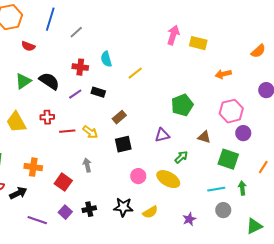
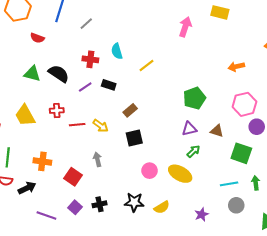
yellow rectangle: (198, 43) -> (220, 12), moved
green triangle: (23, 81) -> (32, 74), turned 48
purple triangle: (162, 135) -> (189, 129), moved

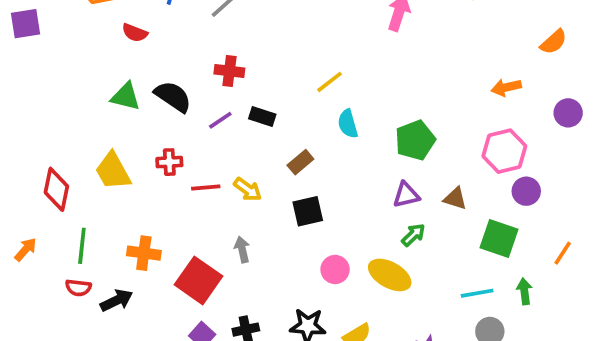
cyan semicircle: (117, 51) -> (348, 124), moved
orange arrow: (236, 67) -> (506, 87), moved
red square: (73, 177) -> (198, 280), size x1.4

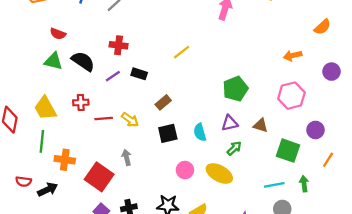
red semicircle: (135, 33) -> (58, 34), moved
cyan semicircle: (348, 124) -> (200, 132), moved
purple circle: (526, 191) -> (315, 130), moved
green line: (82, 246) -> (42, 141), moved

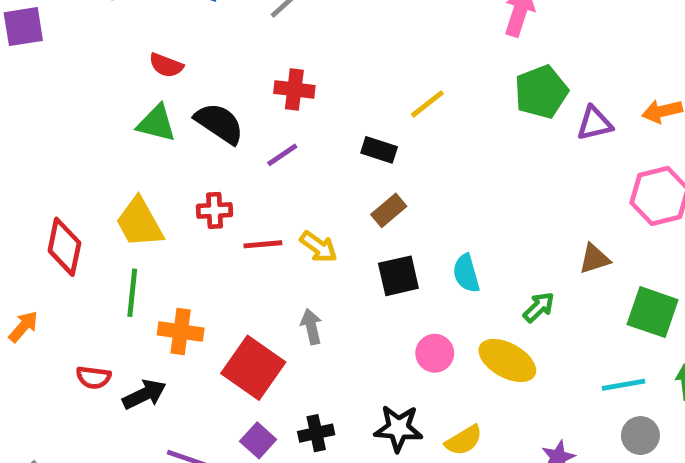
black rectangle: (139, 74) -> (379, 150), moved
green pentagon: (235, 89) -> (541, 92), moved
purple triangle: (230, 123) -> (594, 123), moved
brown triangle: (261, 125) -> (594, 259), turned -35

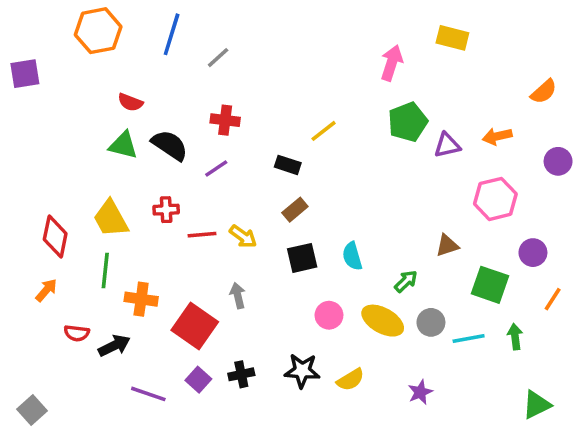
orange arrow: (23, 327) -> (46, 290), moved
gray circle: (640, 436) -> (431, 322), moved

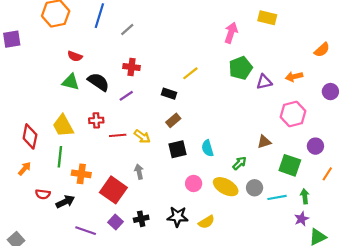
purple star: (420, 392) -> (302, 219), moved

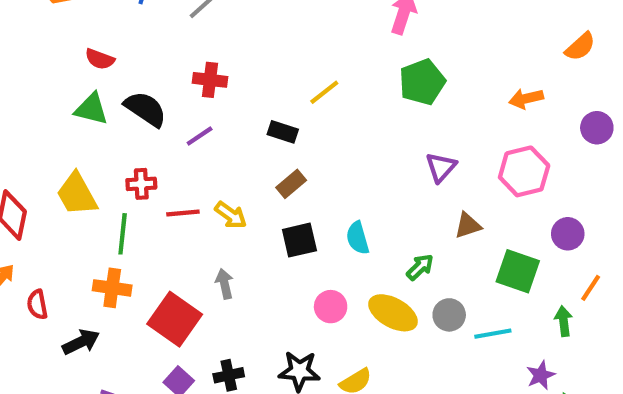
purple triangle: (264, 82) -> (441, 167), moved, turned -35
green line: (60, 157) -> (123, 234), moved
red semicircle: (43, 194) -> (37, 305), moved, turned 72
green arrow: (305, 196) -> (564, 321), moved

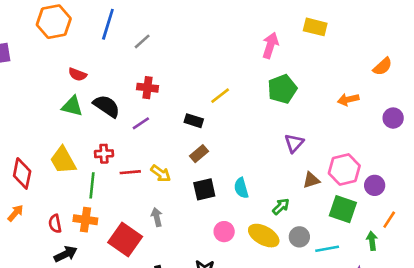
pink hexagon: (524, 171) -> (344, 170), moved
red semicircle: (37, 305) -> (55, 224), moved

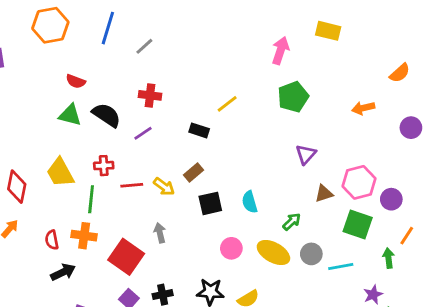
brown rectangle: (199, 154) -> (193, 173), moved

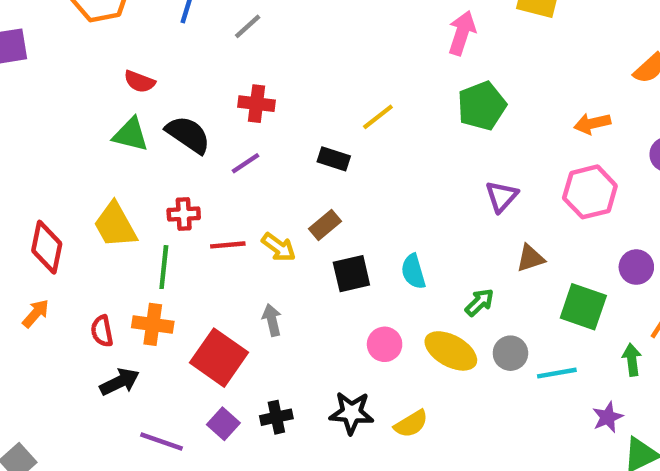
pink hexagon: (359, 182) -> (590, 192), moved

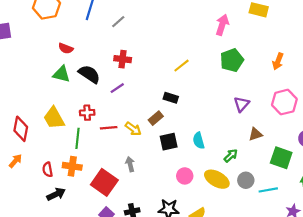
orange arrow: (592, 124) -> (278, 61), moved, turned -56
black rectangle: (334, 159) -> (171, 98), moved

